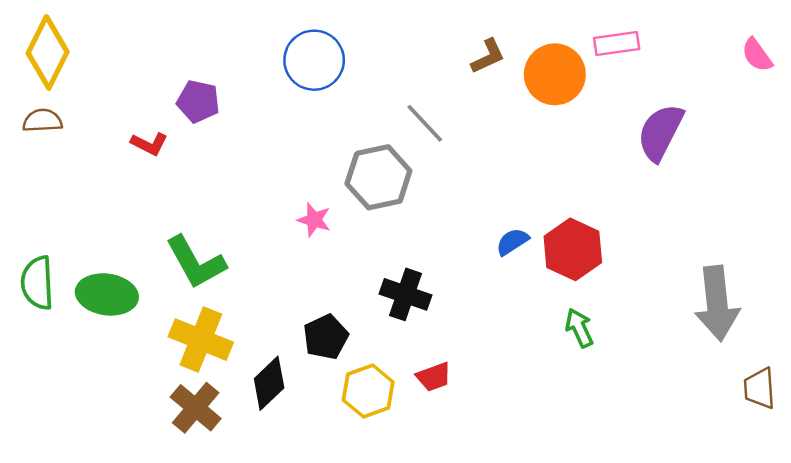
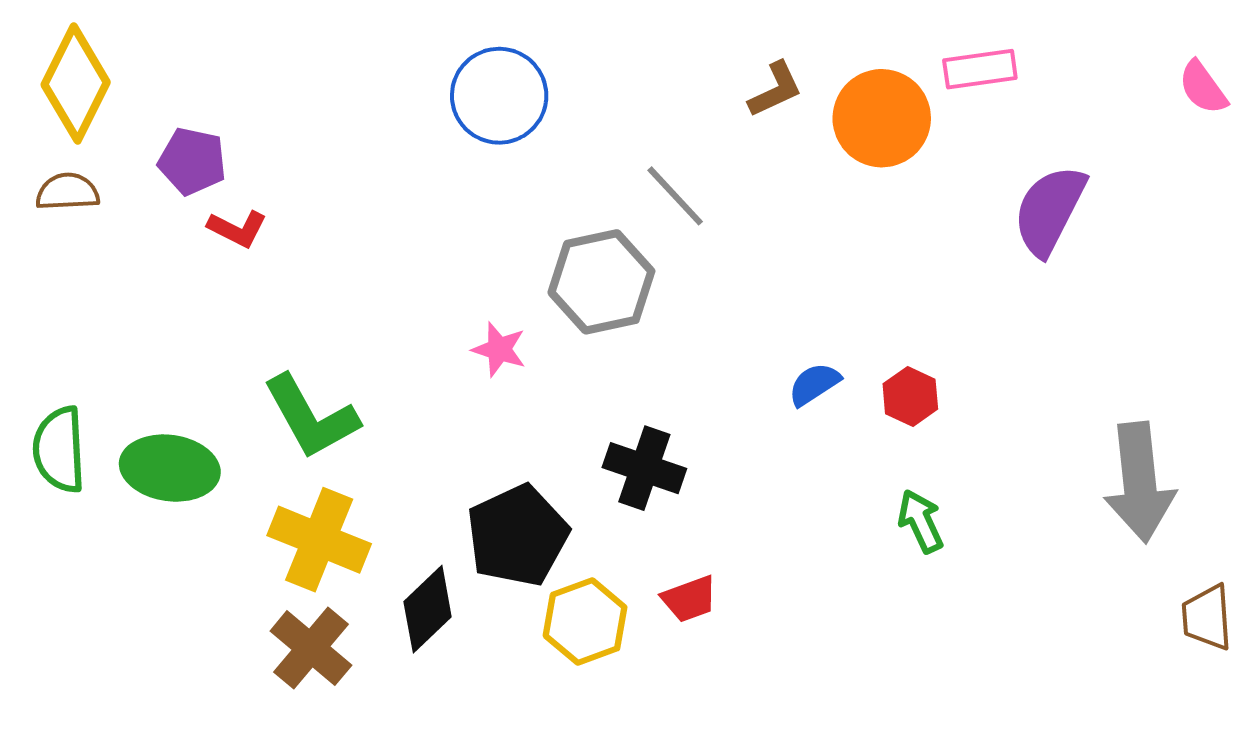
purple pentagon: (198, 101) -> (192, 161), moved
red hexagon: (573, 249) -> (910, 396), size x0.6
black pentagon: (326, 337) -> (518, 536), size x1.4

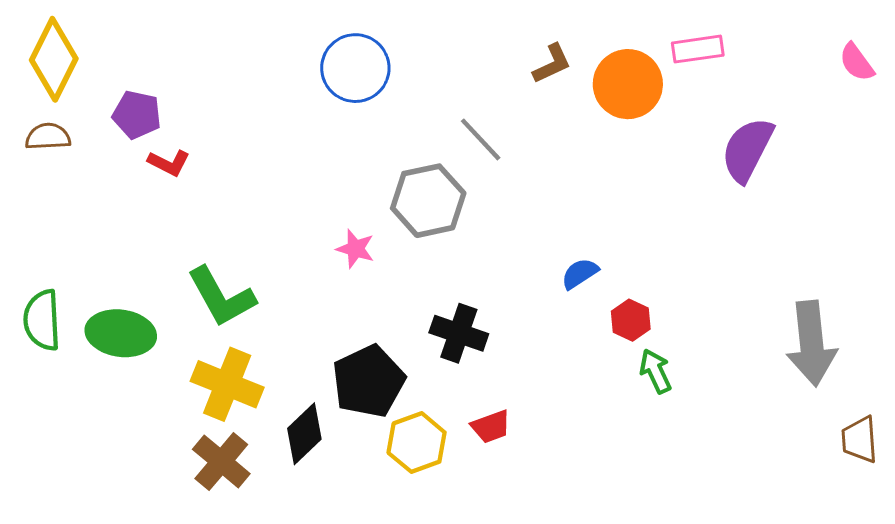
red hexagon: (910, 396) -> (631, 320), moved

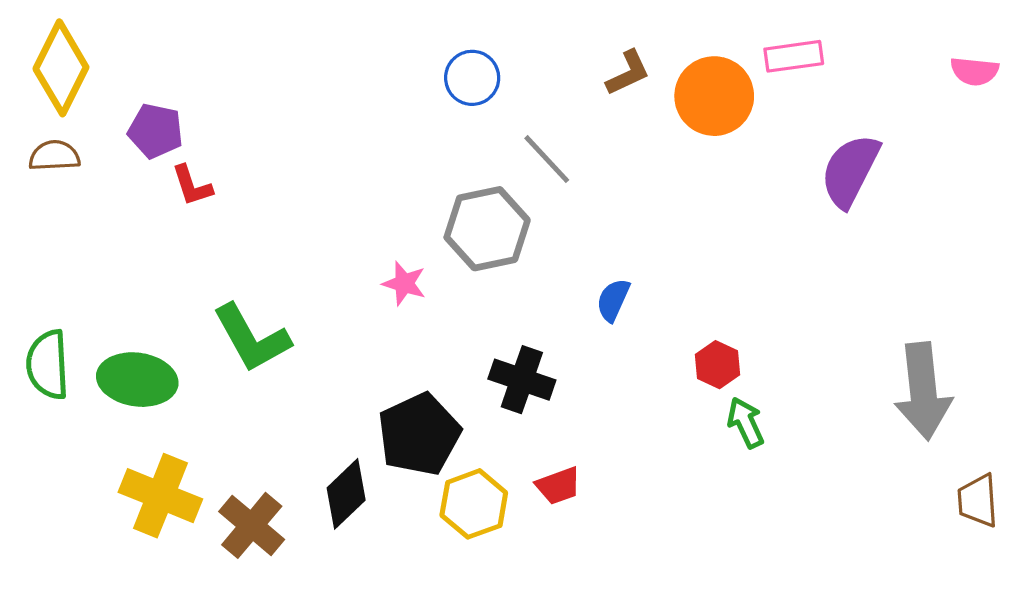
pink semicircle: (857, 62) -> (974, 71), turned -48
blue circle: (355, 68) -> (472, 78), moved, size x0.7
red L-shape: (169, 163) -> (192, 186), turned 45
blue semicircle: (580, 274) -> (613, 300), moved, turned -33
yellow cross: (227, 384) -> (160, 496), moved

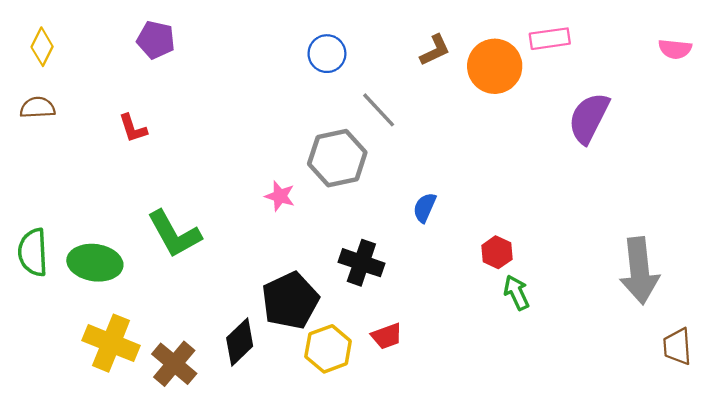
yellow diamond: (61, 68) -> (42, 47), size x0.6
purple pentagon: (155, 131) -> (156, 40), moved

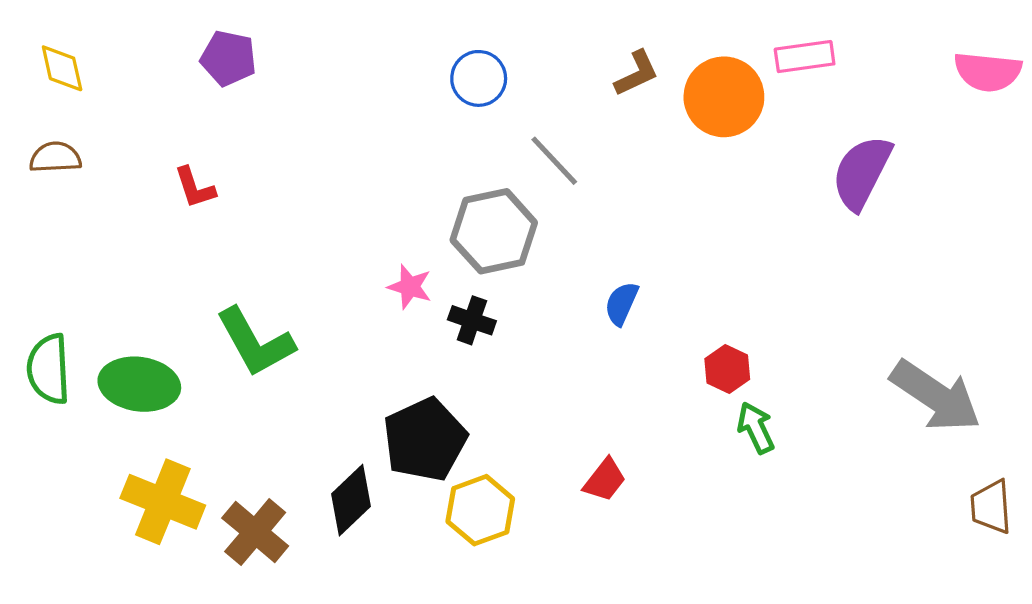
yellow diamond: (42, 47) -> (62, 68), turned -39
pink semicircle: (675, 49) -> (988, 72), size x1.4
black cross: (361, 263) -> (472, 320), moved, size x0.7
gray arrow: (639, 271) -> (936, 396), turned -50
red trapezoid: (387, 336) -> (605, 480), moved, turned -32

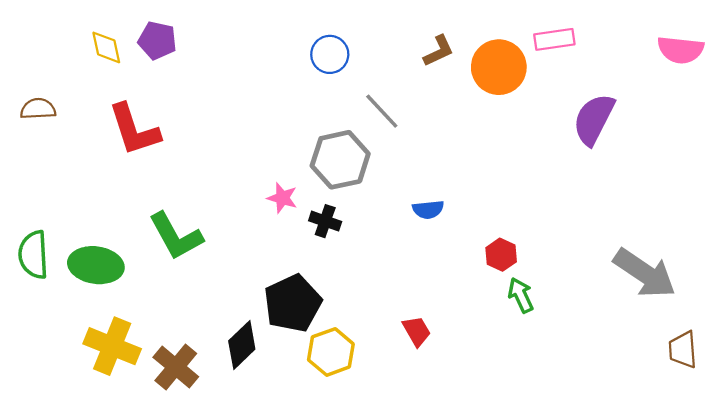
yellow diamond: (62, 68) -> (106, 47), moved
red L-shape: (195, 188) -> (134, 130), size x1.8
blue semicircle: (621, 304) -> (428, 210), turned -120
red trapezoid: (605, 480) -> (417, 331), turned -68

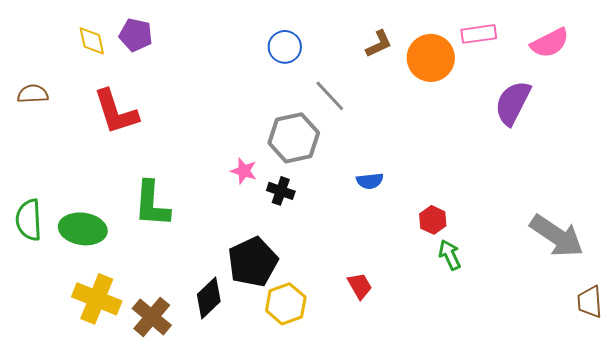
pink semicircle: (681, 50) -> (550, 43), moved, turned -33
green L-shape: (176, 236) -> (152, 204), turned 33

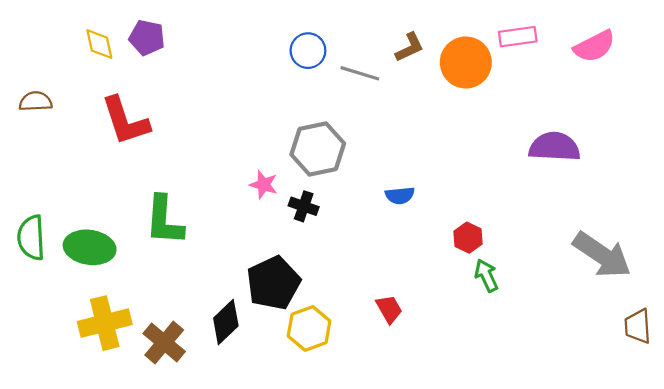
gray line: (330, 96) -> (360, 73), moved, turned -30
purple semicircle: (513, 103) -> (554, 147), moved, turned 66
yellow cross: (97, 299) -> (105, 323), turned -36

